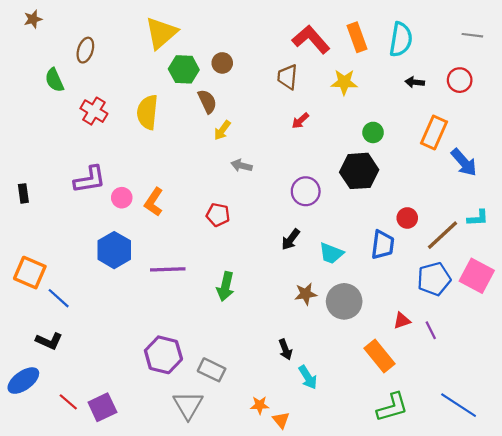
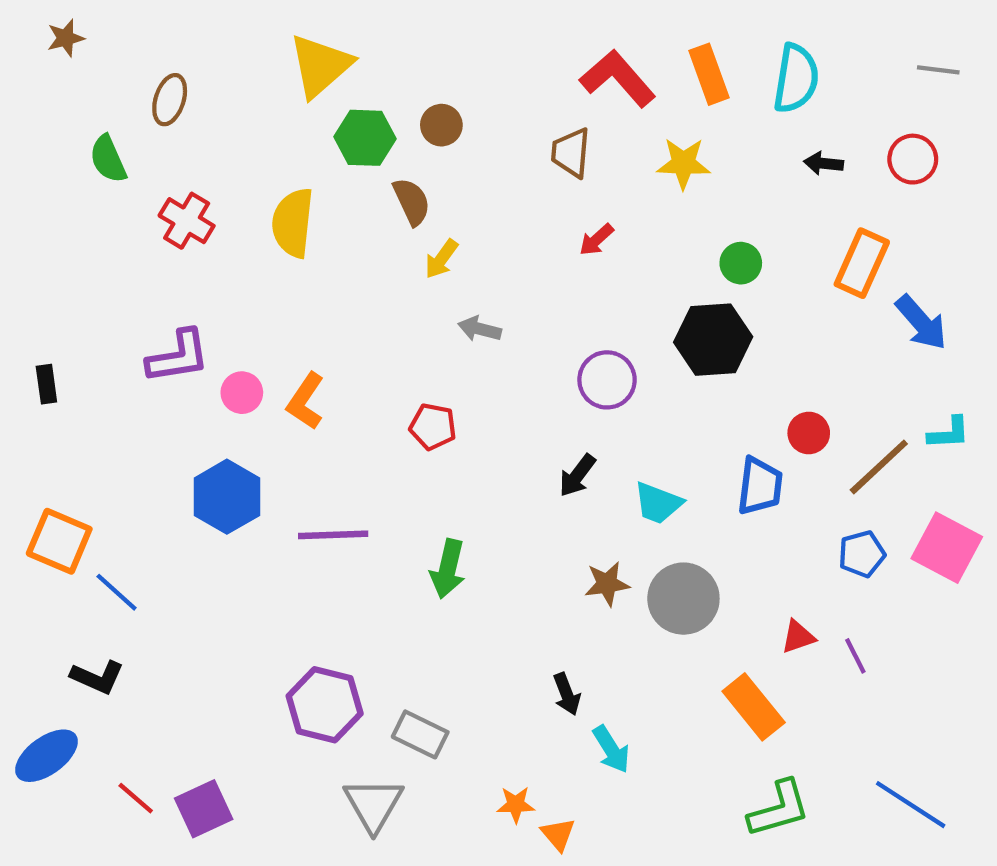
blue pentagon: (434, 279) -> (862, 554), size x0.7

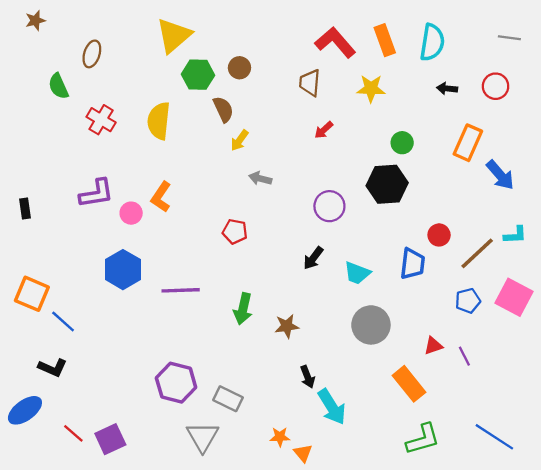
orange L-shape: (306, 401) -> (161, 197), moved
brown star: (607, 584) -> (287, 326), moved
cyan arrow: (611, 749) -> (332, 407), size x1.4

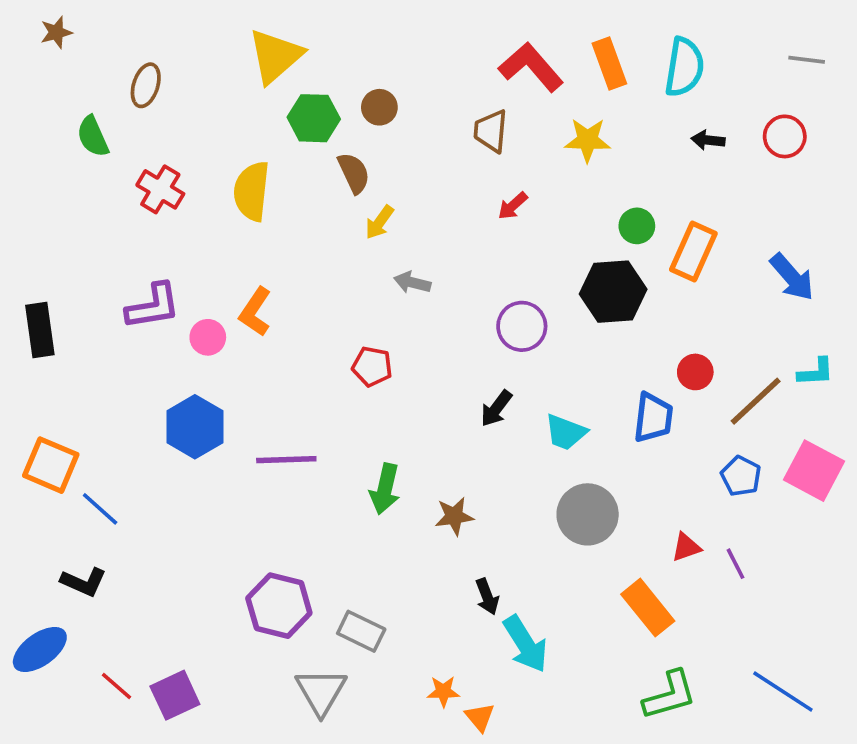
orange rectangle: (468, 143) -> (693, 251), moved
black rectangle: (25, 208) -> (40, 330), size x1.6
blue pentagon: (468, 301) -> (741, 476), turned -30

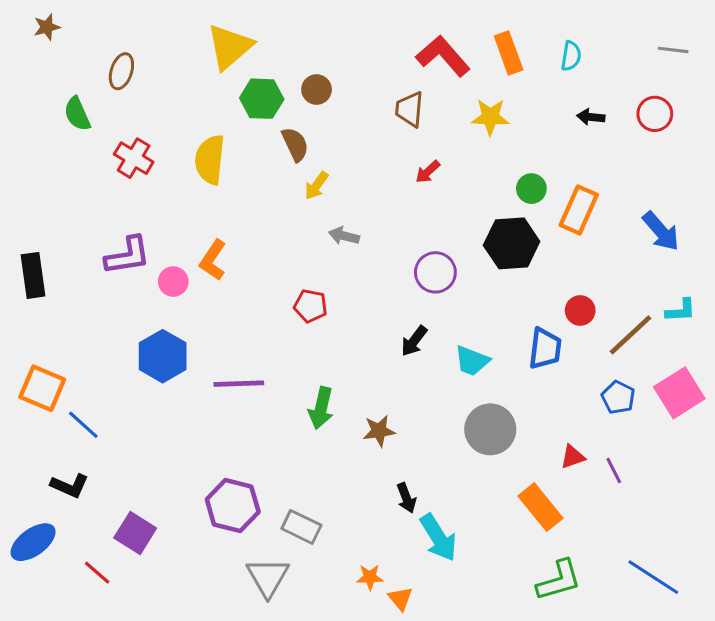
cyan semicircle: (684, 67) -> (571, 56), size x0.6
pink square: (814, 471) -> (679, 393), turned 30
purple square: (175, 695) -> (135, 533), moved, turned -33

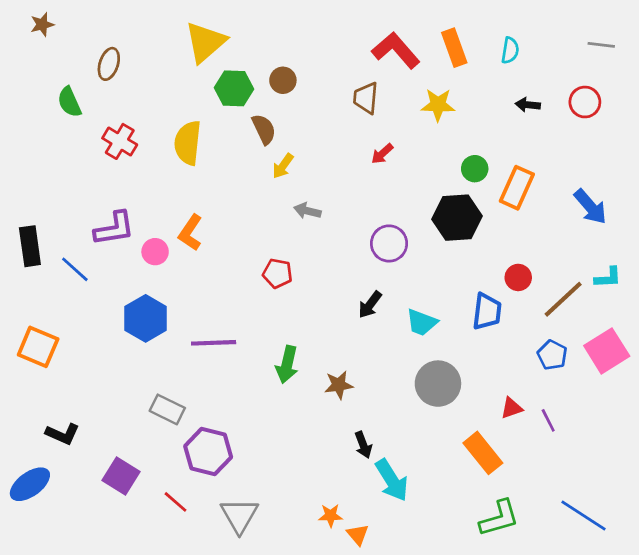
blue line: (83, 425) -> (75, 269), moved
gray rectangle: (301, 527) -> (167, 409), moved
red line: (97, 573) -> (175, 502), moved

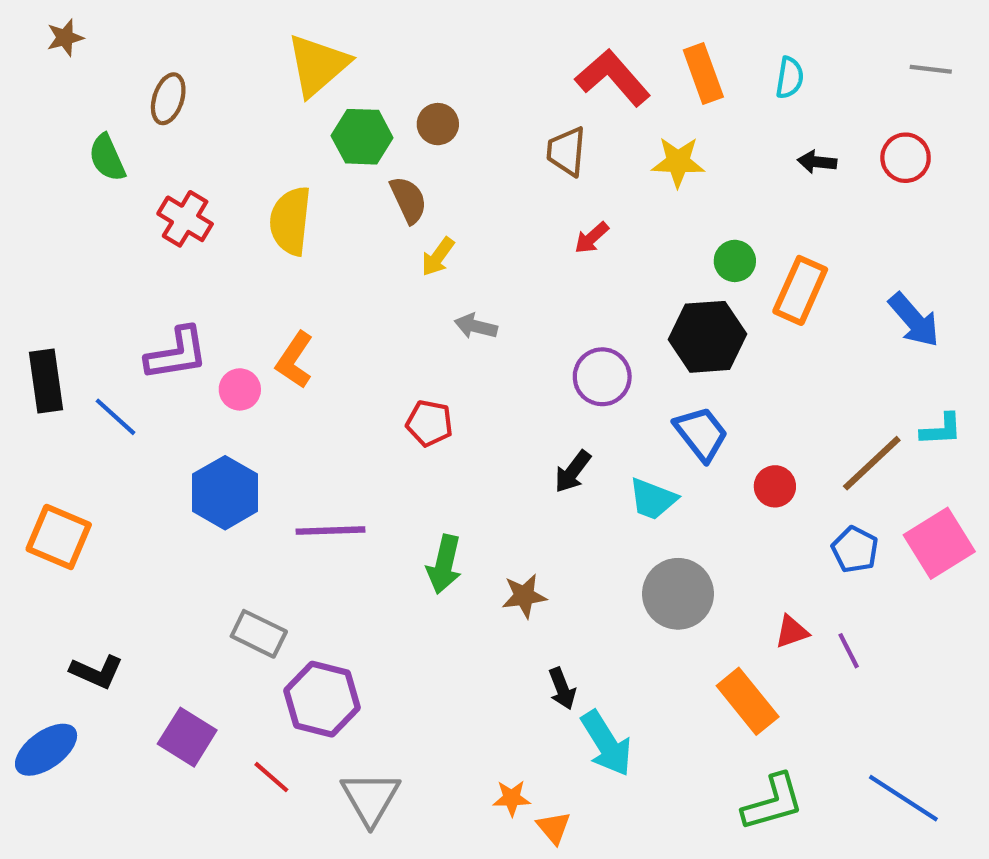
red circle: (518, 277) -> (775, 486), moved
blue trapezoid: (487, 311) -> (701, 434), moved, turned -45

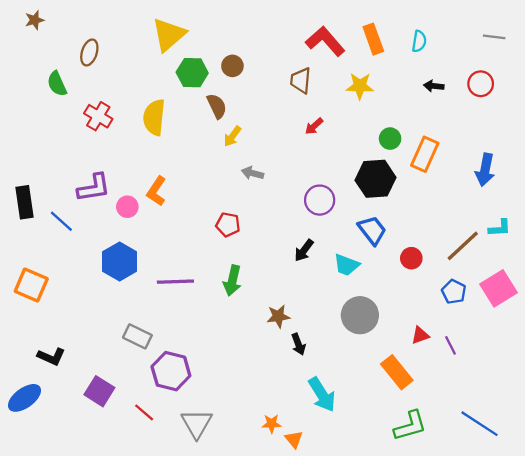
blue arrow: (914, 320) -> (485, 170), turned 52
green arrow: (444, 564) -> (232, 281), moved
black arrow: (562, 689) -> (298, 344), moved

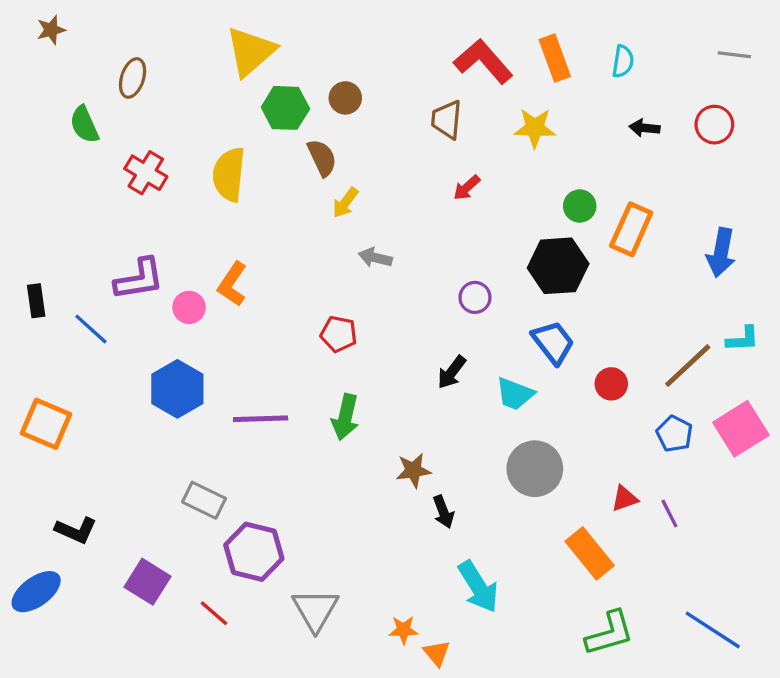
purple circle: (320, 200) -> (475, 297), size x0.7
black rectangle: (24, 202) -> (36, 301), size x0.7
gray triangle: (197, 424) -> (315, 610), moved

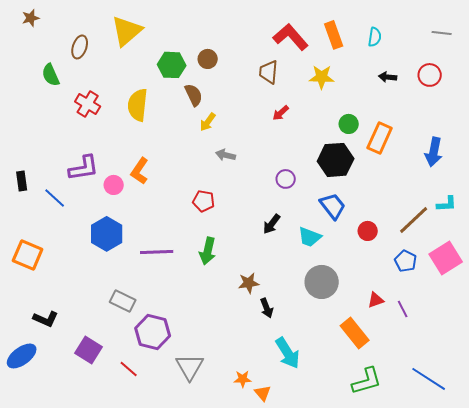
yellow triangle: (251, 51) -> (127, 31), moved

